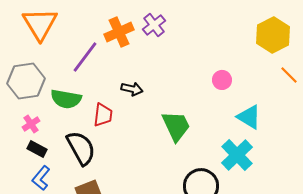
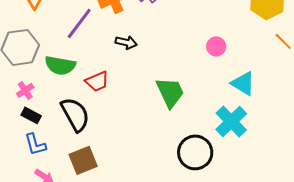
black arrow: (132, 89) -> (126, 42), moved
red trapezoid: (103, 115) -> (97, 81), turned 60
blue L-shape: (41, 178) -> (35, 144), turned -55

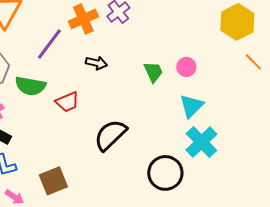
cyan triangle: (243, 83) -> (191, 106), moved, turned 44
green trapezoid: (170, 92) -> (153, 72), moved, size x0.7
black semicircle: (75, 114) -> (110, 135), moved, turned -105

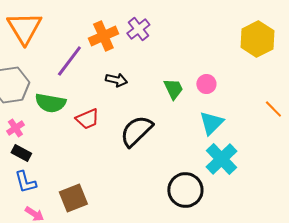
orange line: (253, 62) -> (273, 109), moved
black semicircle: (110, 135) -> (136, 131), moved

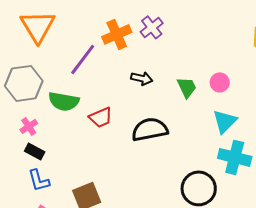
black arrow: (116, 80) -> (142, 78), moved
black semicircle: (136, 131) -> (150, 129), turned 33
cyan cross: (221, 159) -> (235, 157), turned -32

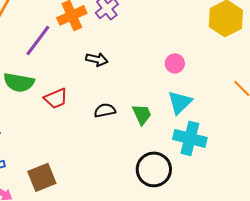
green trapezoid: (187, 87) -> (142, 114), moved
black semicircle: (150, 129) -> (105, 110), size x0.6

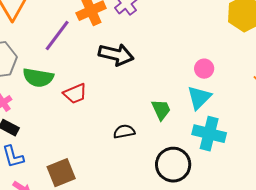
black arrow: (97, 59) -> (116, 55), size x1.6
pink circle: (175, 63) -> (204, 69), moved
black semicircle: (105, 110) -> (124, 132), moved

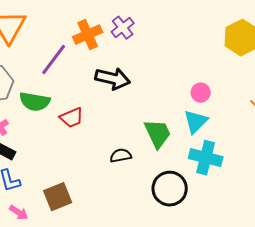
green trapezoid: (161, 110) -> (158, 134), size x1.4

